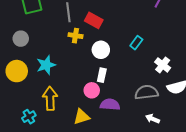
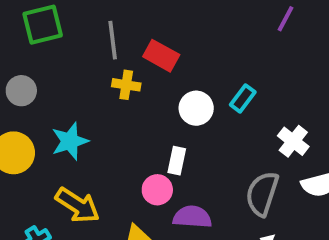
white circle: (101, 50) -> (196, 108), moved
gray semicircle: (146, 92) -> (262, 194), turned -65
yellow arrow: (50, 98) -> (78, 205), turned 125

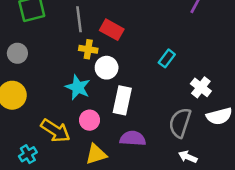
white circle: (196, 108) -> (107, 68), moved
cyan star: (70, 141) -> (78, 87), moved, turned -30
white rectangle: (177, 161) -> (122, 100), size x1.5
pink circle: (157, 190) -> (90, 120), moved

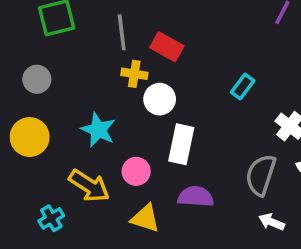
cyan star: (78, 87) -> (98, 130), moved
yellow triangle: (96, 154) -> (145, 218), turned 35

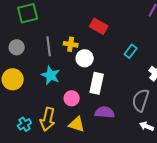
gray line: (122, 32) -> (49, 46), moved
red rectangle: (167, 47) -> (99, 26), moved
yellow arrow: (89, 186) -> (48, 119), moved, turned 70

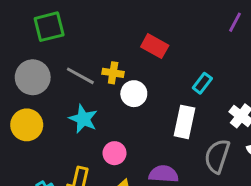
gray line: (49, 46) -> (80, 76), turned -54
gray circle: (17, 47) -> (33, 77), size x1.5
white rectangle: (97, 83) -> (184, 122), moved

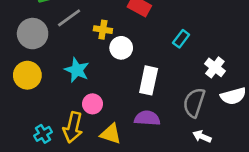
gray line: (80, 76) -> (69, 18), moved, turned -65
white rectangle: (184, 122) -> (149, 80), moved
pink circle: (115, 153) -> (93, 104), moved

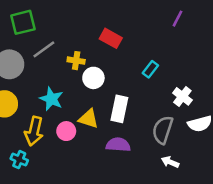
yellow arrow: (73, 127) -> (34, 131), moved
cyan cross: (43, 134) -> (19, 160), turned -35
yellow triangle: (111, 134) -> (88, 119), moved

